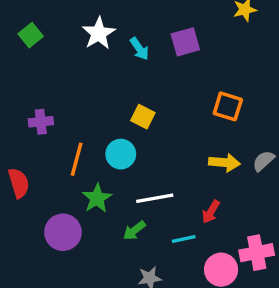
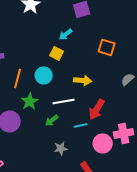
cyan arrow: (139, 49) -> (66, 34), moved, turned 88
yellow arrow: (224, 163) -> (83, 80), moved
red arrow: (211, 212) -> (97, 109), size x1.5

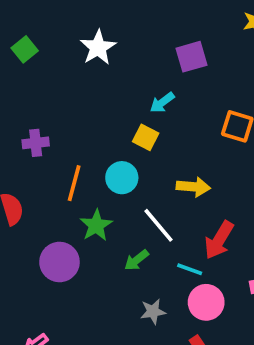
white line: (64, 101) -> (158, 225), turned 60
cyan line: (81, 125) -> (190, 269), turned 32
pink circle: (103, 143) -> (206, 302), moved

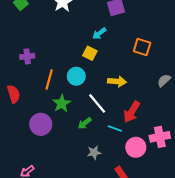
pink circle: (206, 302) -> (136, 147), moved

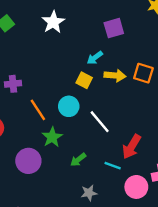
orange line: (49, 79) -> (38, 110), turned -48
yellow arrow: (117, 81) -> (115, 75), moved
white line: (97, 103) -> (100, 122), moved

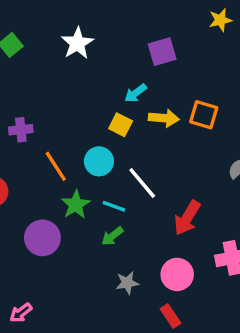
cyan line: (113, 166) -> (114, 206), moved
pink circle: (136, 187) -> (177, 274), moved

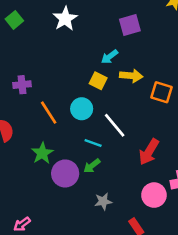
orange square: (204, 115) -> (162, 92), moved
green star: (76, 205) -> (42, 153), moved
purple circle: (42, 238) -> (65, 173), moved
pink circle: (177, 274) -> (154, 195), moved

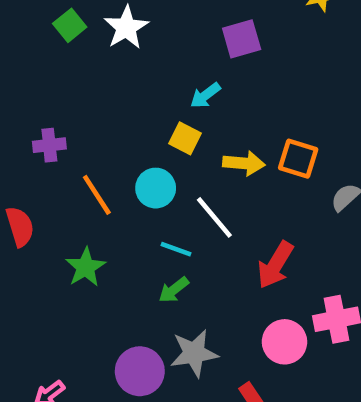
green square: (14, 20) -> (70, 25), moved
yellow arrow: (131, 76) -> (244, 163), moved
purple circle: (65, 173) -> (140, 371), moved
gray star: (103, 201) -> (194, 353), size x1.5

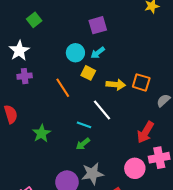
white star: (126, 28) -> (19, 51), moved
purple square: (242, 39) -> (98, 25), moved
cyan circle: (156, 188) -> (75, 53), moved
orange line: (97, 195) -> (63, 88), moved
red arrow: (275, 265) -> (145, 132), moved

